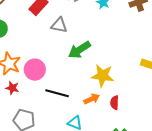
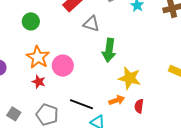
green arrow: (79, 50) -> (109, 50), turned -55
black line: (57, 93) -> (81, 104), moved

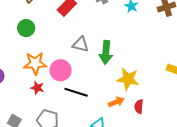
gray triangle: (91, 24) -> (81, 44), moved
orange star: (38, 57) -> (35, 63), turned -30
black line: (81, 104) -> (76, 92), moved

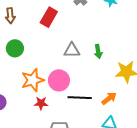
green arrow: (106, 52) -> (98, 52), size x0.6
orange arrow: (116, 102) -> (109, 98), moved

